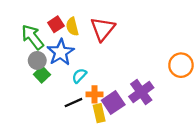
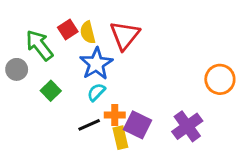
blue star: (61, 52) -> (96, 64), moved
gray circle: (37, 60) -> (17, 69), moved
purple cross: (141, 92) -> (187, 126), moved
purple square: (113, 103) -> (137, 125), turned -30

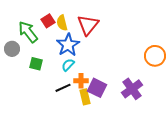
green square: (51, 91) -> (36, 64), turned -32

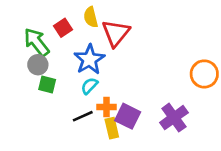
yellow semicircle: (62, 23) -> (91, 17), moved
gray circle: (12, 49) -> (38, 65), moved

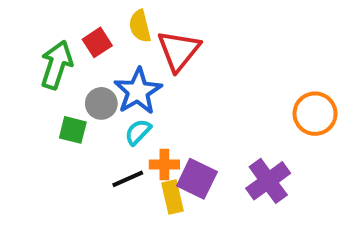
green arrow: (37, 42) -> (57, 65), turned 56
gray circle: (38, 65) -> (101, 103), moved

